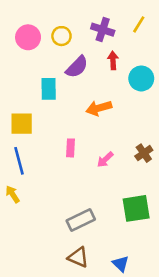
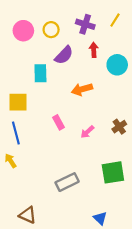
pink rectangle: (70, 148) -> (59, 122), turned -32
brown triangle: (78, 257) -> (28, 215), moved

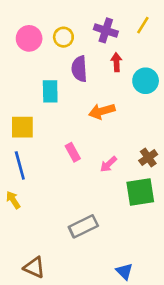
purple semicircle: (64, 55) -> (79, 69), turned 132
green square: (113, 172) -> (140, 192), moved

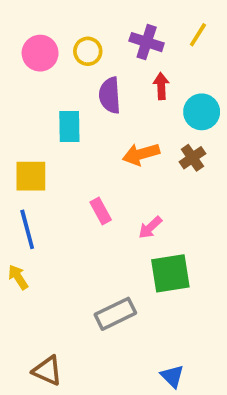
brown cross: (148, 158) -> (192, 158), moved
green square: (140, 192) -> (170, 273), moved

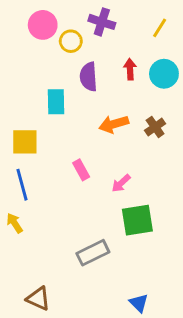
purple cross: (147, 42) -> (102, 22), moved
pink circle: (40, 53) -> (43, 25), moved
cyan circle: (202, 112) -> (164, 74), moved

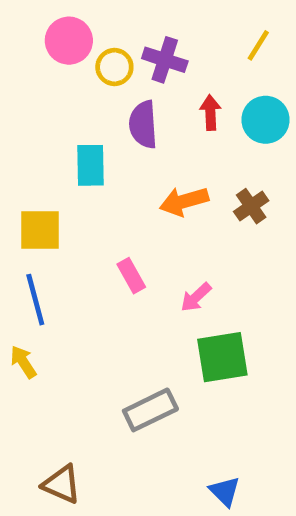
purple cross: (102, 22) -> (165, 60), moved

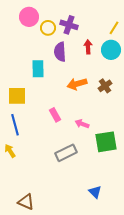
yellow line: (258, 45) -> (114, 28), moved
pink arrow: (196, 297) -> (82, 124), turned 64
green square: (222, 357) -> (106, 142), moved
gray rectangle: (150, 410) -> (66, 153), moved
blue triangle: (225, 491) -> (95, 192), moved

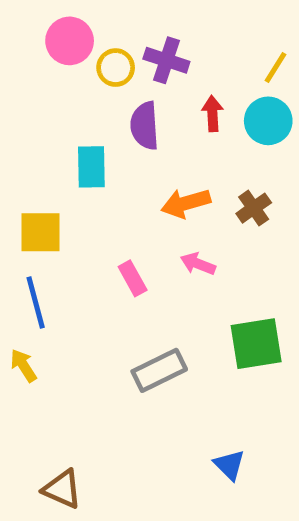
pink arrow: (82, 124) -> (198, 264), moved

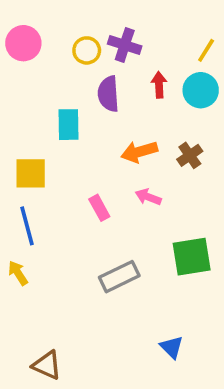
pink circle: (70, 41) -> (23, 43), moved

